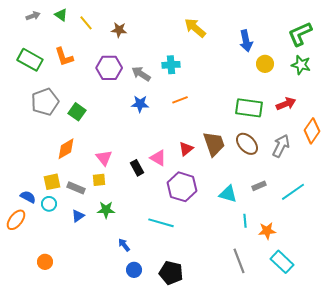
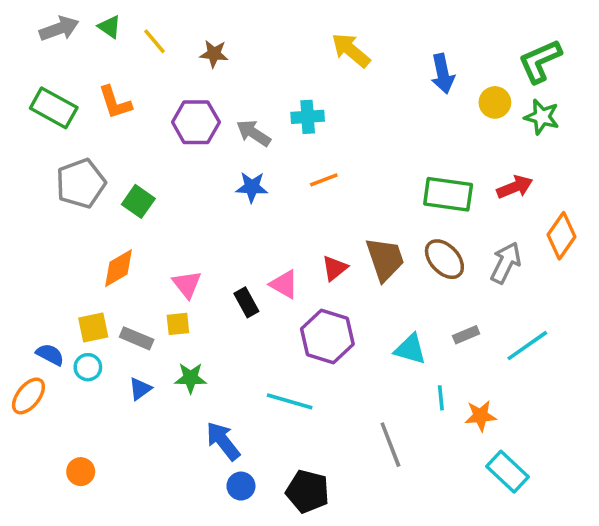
gray arrow: (33, 16) -> (59, 29), size x1.5
yellow circle: (265, 64) -> (495, 102), moved
blue arrow: (124, 245) -> (223, 441), size x1.6
gray line: (239, 261) -> (390, 445), moved

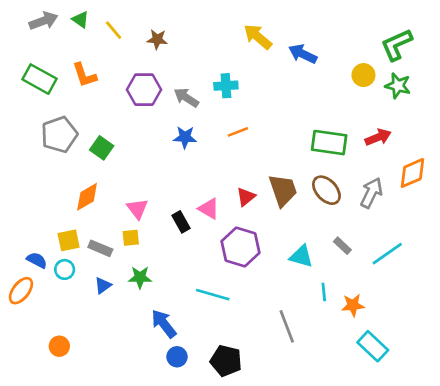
blue arrow: (443, 74) -> (303, 54), moved, turned 128
orange diamond: (562, 236) -> (412, 173), turned 32
gray rectangle: (466, 335) -> (342, 246), turned 66

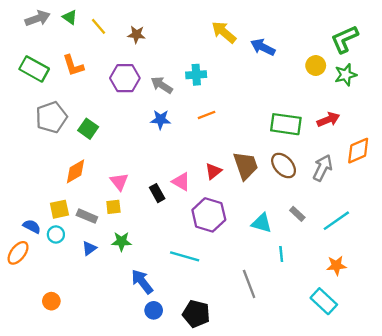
green star: (398, 86) -> (346, 75), turned -30
orange star: (353, 305) -> (336, 266), moved

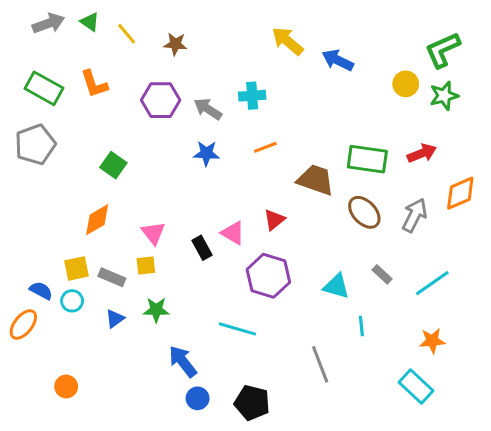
gray pentagon: (51, 117) -> (35, 144), moved
brown trapezoid: (246, 166) -> (316, 180), moved, turned -52

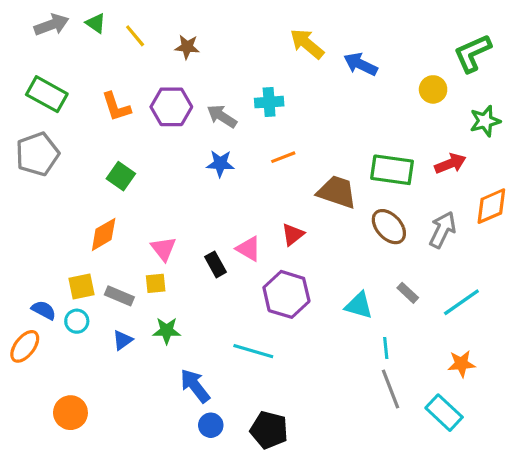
orange L-shape: (94, 84) -> (116, 107), moved
green star: (444, 96) -> (485, 121), moved
gray line: (320, 364) -> (390, 389), moved
orange circle: (66, 387) -> (70, 413), size x1.4

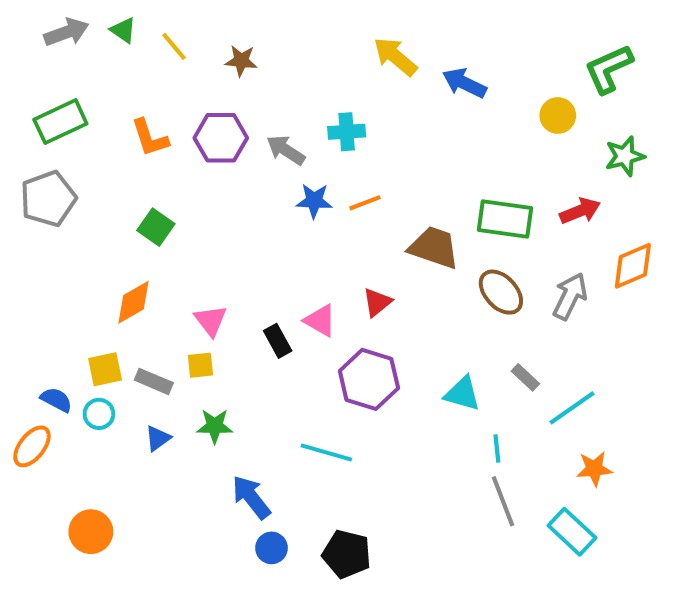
green rectangle: (47, 94) -> (60, 122), turned -54
blue star: (220, 164) -> (314, 201), moved
cyan line: (461, 302) -> (572, 408), moved

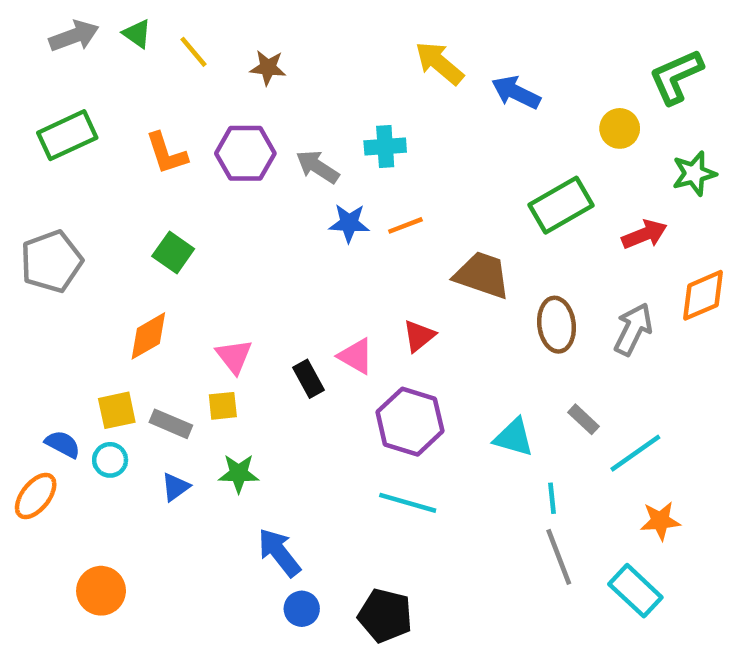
gray pentagon: (48, 199) -> (51, 261), moved
green rectangle: (505, 219) -> (561, 205), moved, turned -38
brown ellipse: (501, 292) -> (557, 325), turned 36
cyan line: (326, 452) -> (408, 503), moved

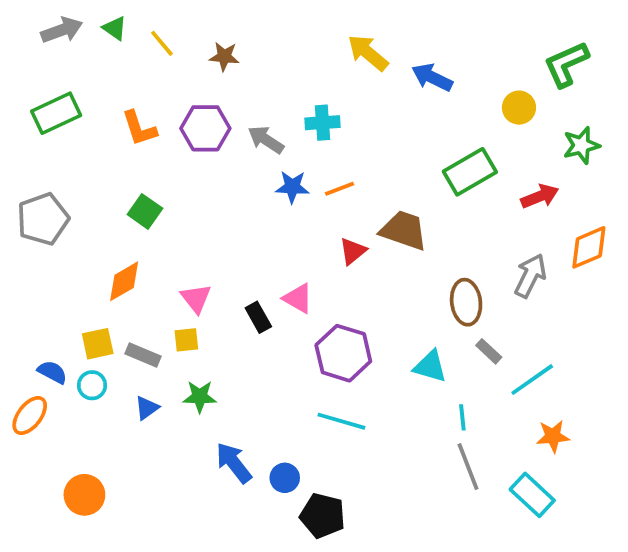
brown ellipse: (557, 325) -> (466, 302), moved
red triangle: (419, 336) -> (353, 251), moved
blue circle: (302, 609) -> (285, 478), moved

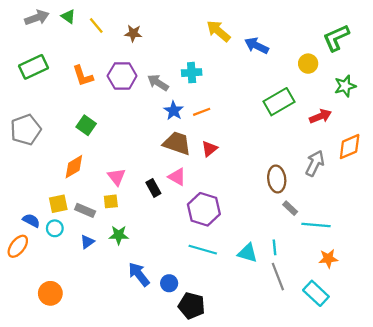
blue star: (292, 187) -> (174, 111), turned 30
brown trapezoid: (404, 230) -> (177, 143), moved
cyan triangle: (430, 366) -> (248, 253), moved
cyan line: (532, 380) -> (316, 225), turned 40

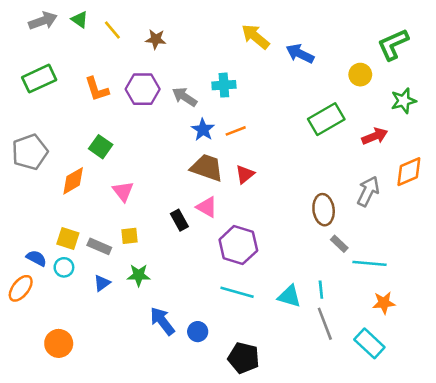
orange diamond: (74, 167) -> (73, 181), moved
pink triangle: (116, 177) -> (123, 191), moved
yellow square: (58, 204) -> (68, 238), turned 30
black pentagon: (192, 306) -> (244, 358), moved

